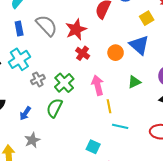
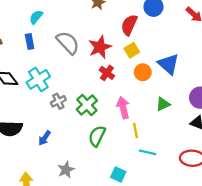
yellow square: (147, 18) -> (132, 50), moved
blue rectangle: (19, 28) -> (30, 41), moved
green semicircle: (54, 108) -> (97, 136), moved
gray star: (32, 140) -> (66, 170), moved

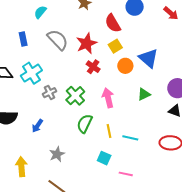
cyan semicircle: (36, 17) -> (40, 12), moved
red semicircle: (129, 25) -> (113, 23), turned -54
yellow line: (135, 131) -> (109, 131), moved

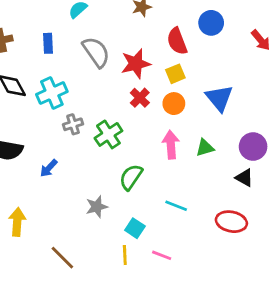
orange circle: (125, 66) -> (174, 104), moved
pink arrow: (108, 98) -> (171, 145), moved
green semicircle: (85, 124) -> (131, 177), moved
yellow line: (109, 131) -> (125, 255), moved
gray star: (57, 154) -> (97, 207), moved

